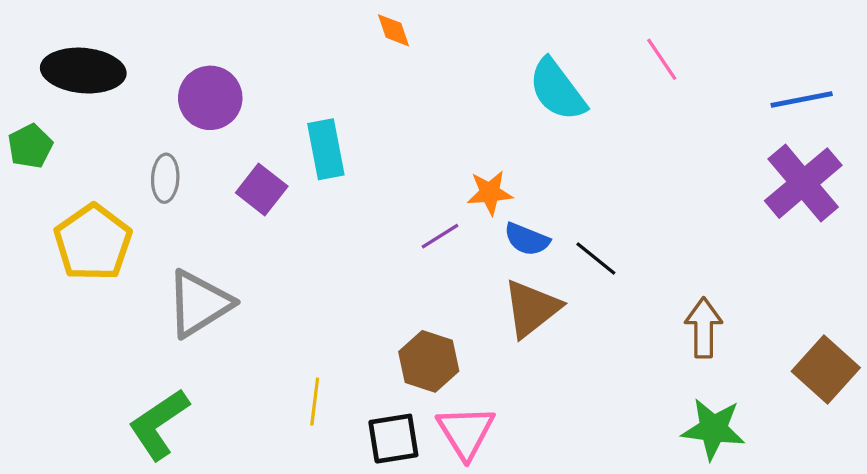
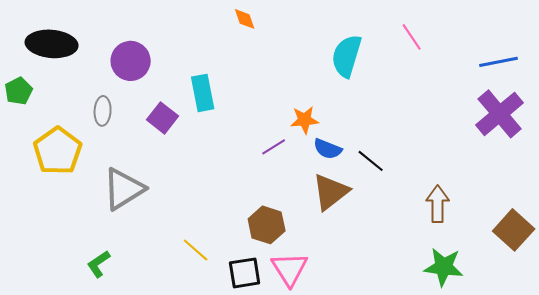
cyan semicircle: (557, 90) -> (347, 56), turned 54
yellow line: (315, 402) -> (196, 250), turned -56
green L-shape: (159, 424) -> (99, 264), size x0.6

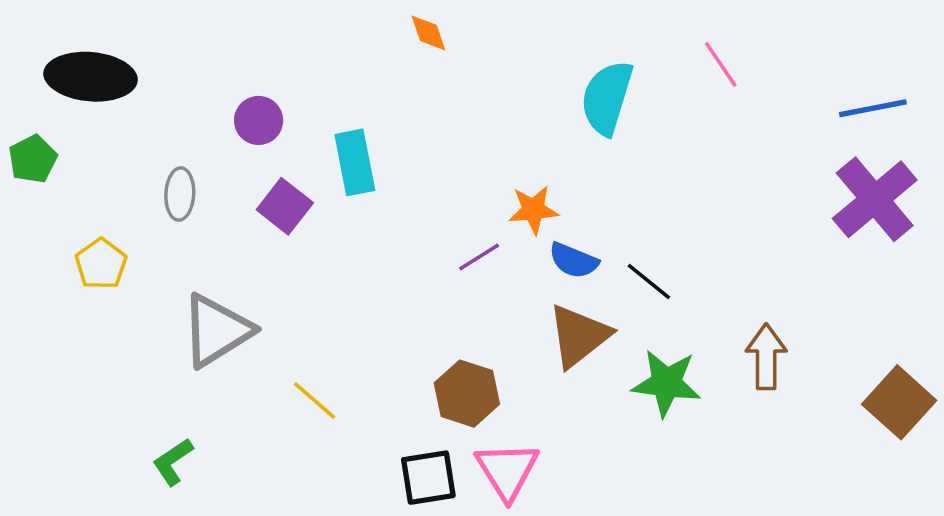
purple circle: (131, 61) -> (259, 120), moved, size x0.7
yellow pentagon: (58, 151) -> (101, 264), size x0.6
yellow line: (196, 250) -> (315, 401), moved
green star: (444, 267) -> (666, 383), moved

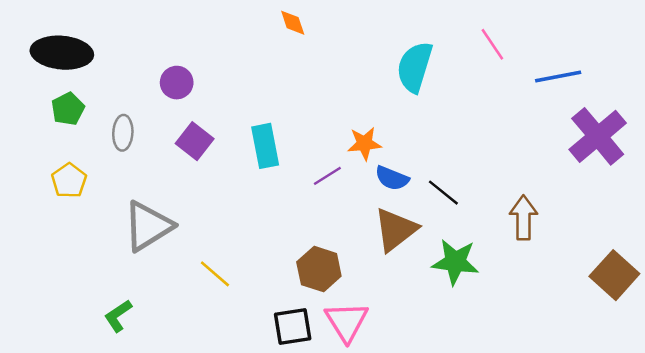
blue line: (873, 108) -> (558, 77), moved
green pentagon: (33, 159) -> (68, 109), moved
cyan rectangle: (355, 162) -> (265, 146), moved
brown arrow: (766, 357) -> (523, 218), moved

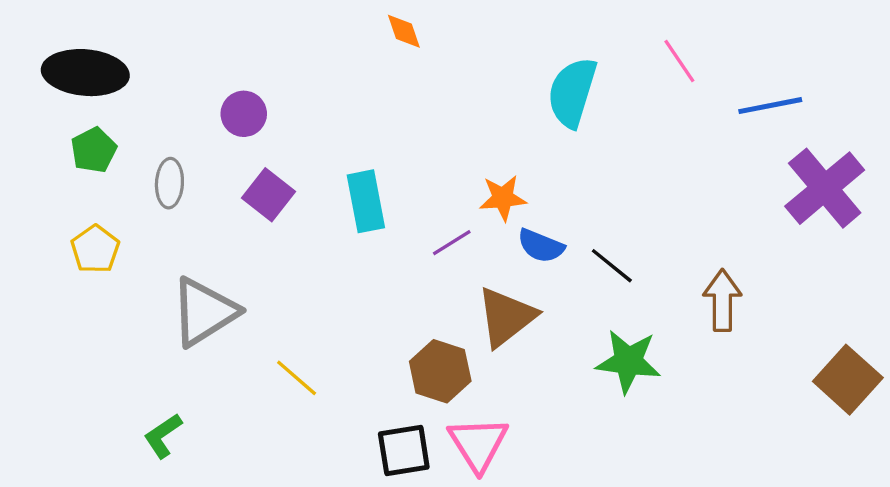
brown triangle: (396, 230) -> (506, 317), moved

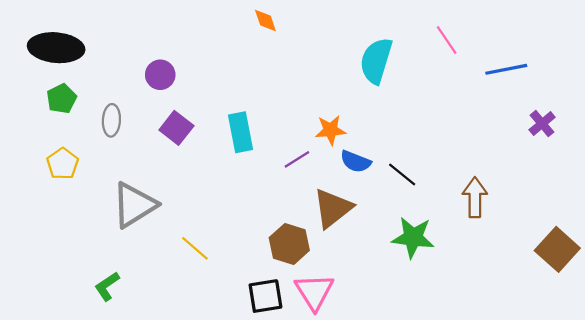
purple cross: (825, 188) -> (542, 124), size x0.5

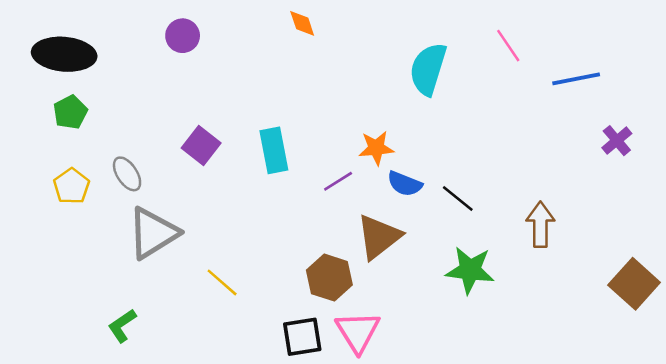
purple circle: (160, 75) -> (183, 36), moved
gray ellipse: (111, 120) -> (127, 174), moved, turned -36

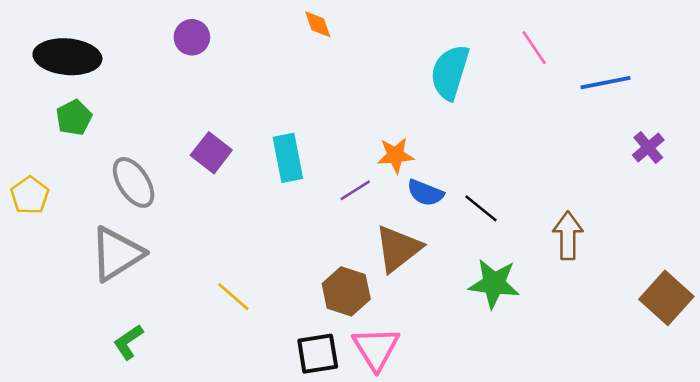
gray ellipse: (127, 174) -> (134, 182), size x1.4
yellow pentagon: (72, 186) -> (30, 195), moved
gray triangle: (153, 233) -> (117, 254), moved

